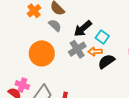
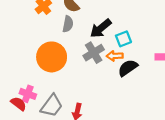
gray semicircle: (55, 25) -> (68, 24), turned 56
cyan square: (102, 37) -> (123, 39), turned 32

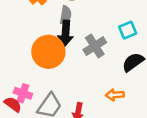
black arrow: (101, 28) -> (66, 33), moved, turned -45
orange arrow: (115, 56) -> (115, 95), moved

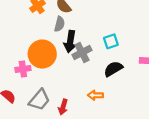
black arrow: (66, 33) -> (70, 42), moved
pink cross: (23, 93) -> (23, 69), moved, turned -32

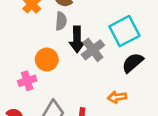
cyan square: (111, 41) -> (124, 31), size x1.6
orange circle: (42, 54) -> (47, 59), size x0.7

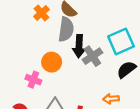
gray semicircle: (61, 21) -> (66, 29), size x1.5
pink cross: (27, 81) -> (33, 80), turned 35

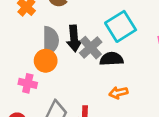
gray semicircle: (66, 29) -> (50, 40), moved
black semicircle: (126, 69) -> (112, 59), moved, turned 42

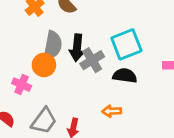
black semicircle: (112, 59) -> (125, 76), moved

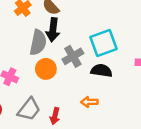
black arrow: (77, 48) -> (53, 30), moved
orange circle: (44, 65) -> (46, 69), moved

